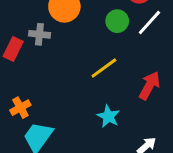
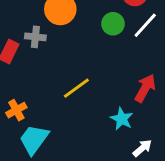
yellow line: (104, 68) -> (76, 88), moved
cyan star: (108, 116) -> (122, 119), moved

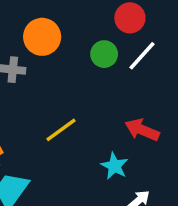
red arrow: (145, 88) -> (142, 130), turned -96

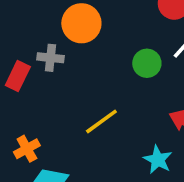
green circle: (104, 54) -> (147, 63), moved

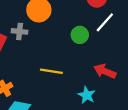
yellow line: (101, 121) -> (51, 71), turned 45

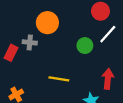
red arrow: (105, 71) -> (108, 79), turned 72

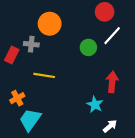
yellow line: (59, 79) -> (44, 75), moved

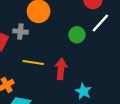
red arrow: (112, 82) -> (61, 69), moved

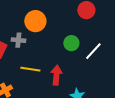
white line: (100, 23) -> (93, 51), moved

